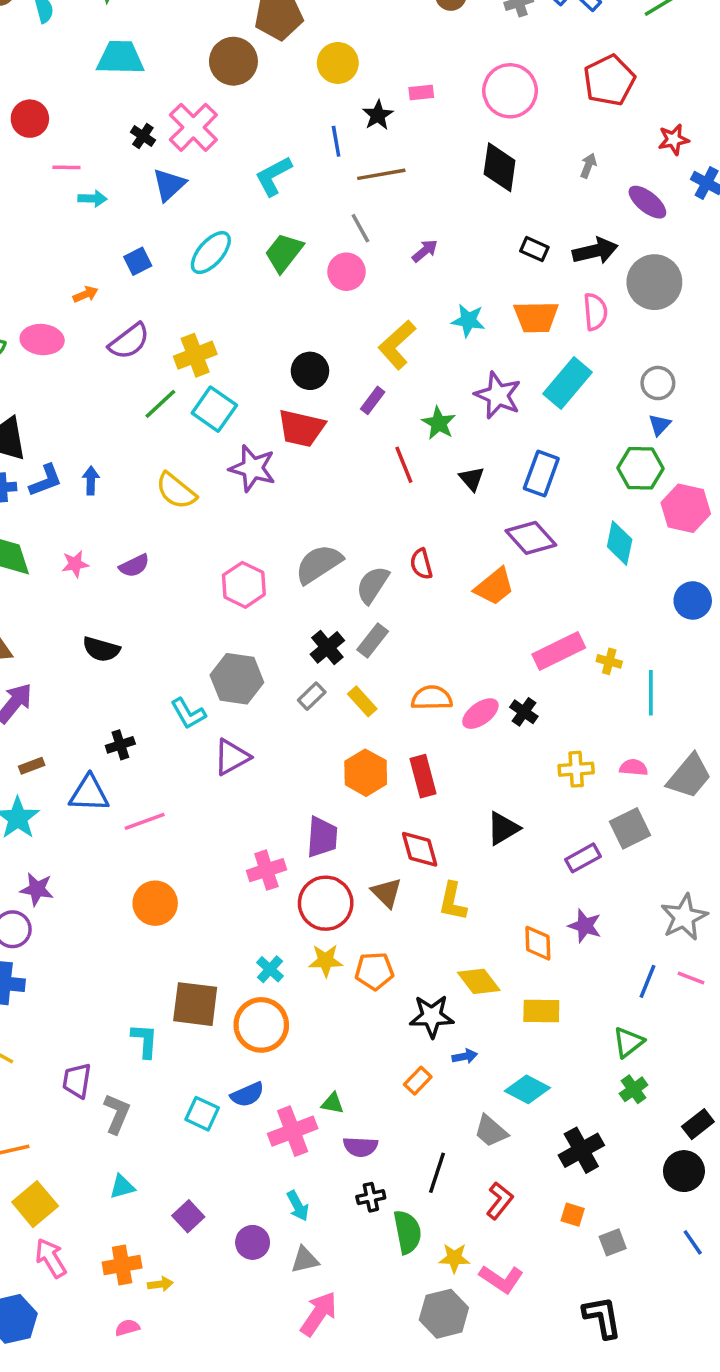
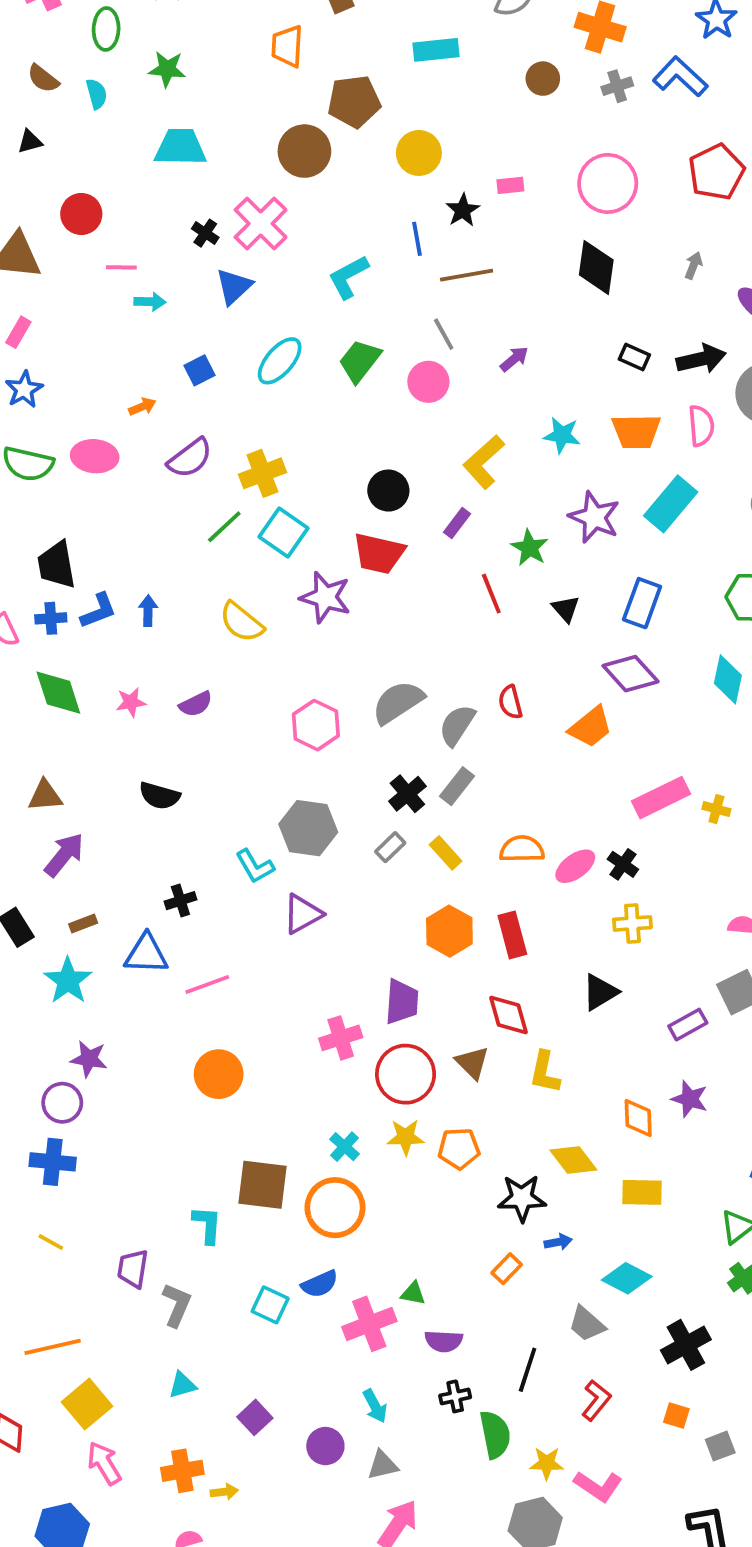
yellow cross: (576, 769) -> (632, 923), moved

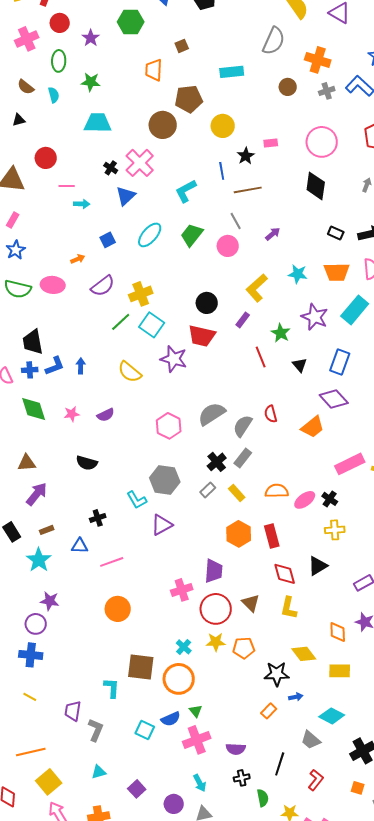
blue triangle: (146, 954) -> (80, 546), size x0.7
red diamond: (509, 1015) -> (285, 574), moved
green triangle: (413, 1293) -> (196, 711), moved, turned 40
green semicircle: (495, 1435) -> (263, 798), size x0.7

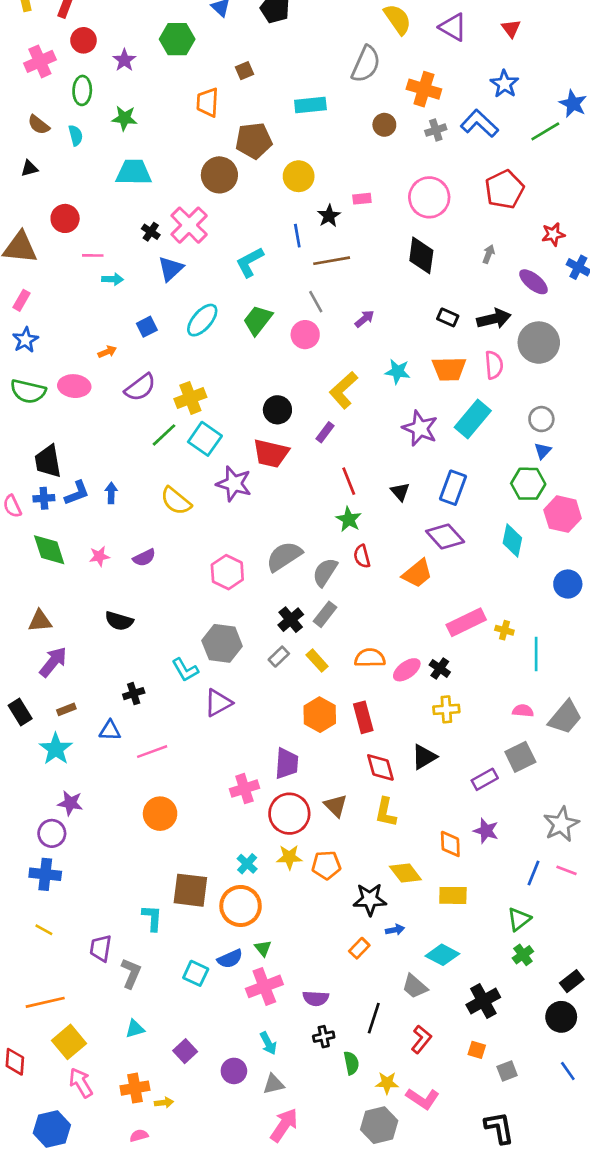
green star: (281, 333) -> (349, 519), moved

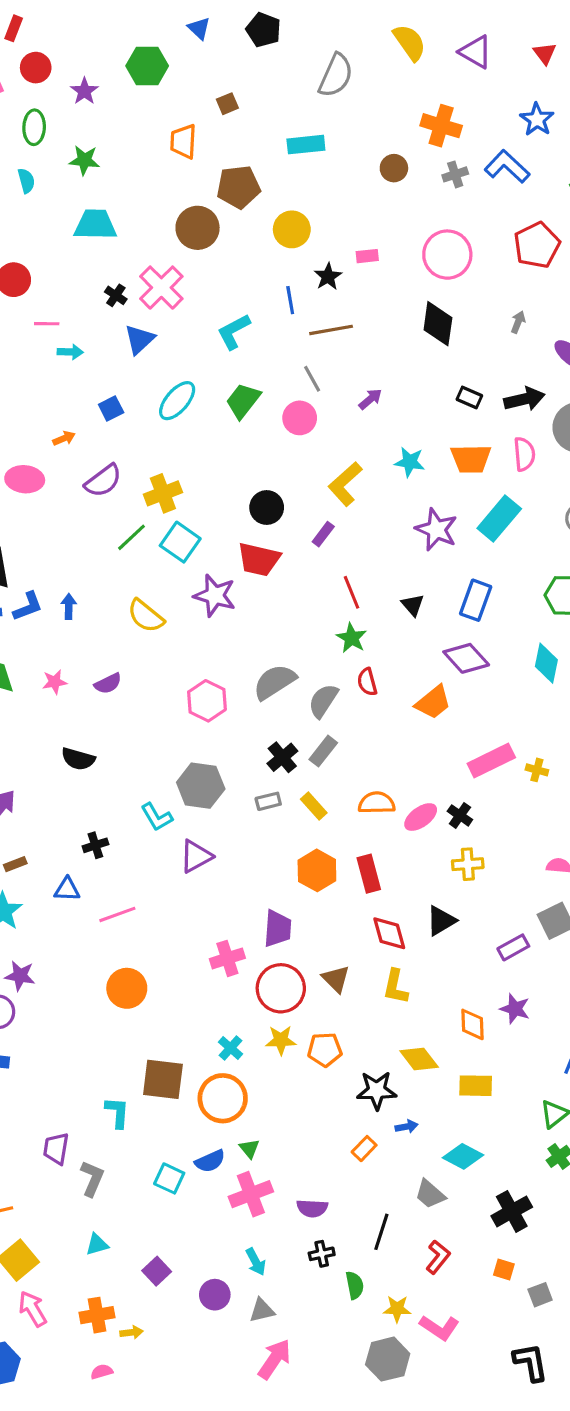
gray semicircle: (366, 64) -> (336, 75), moved
gray rectangle: (279, 657) -> (268, 801), turned 30

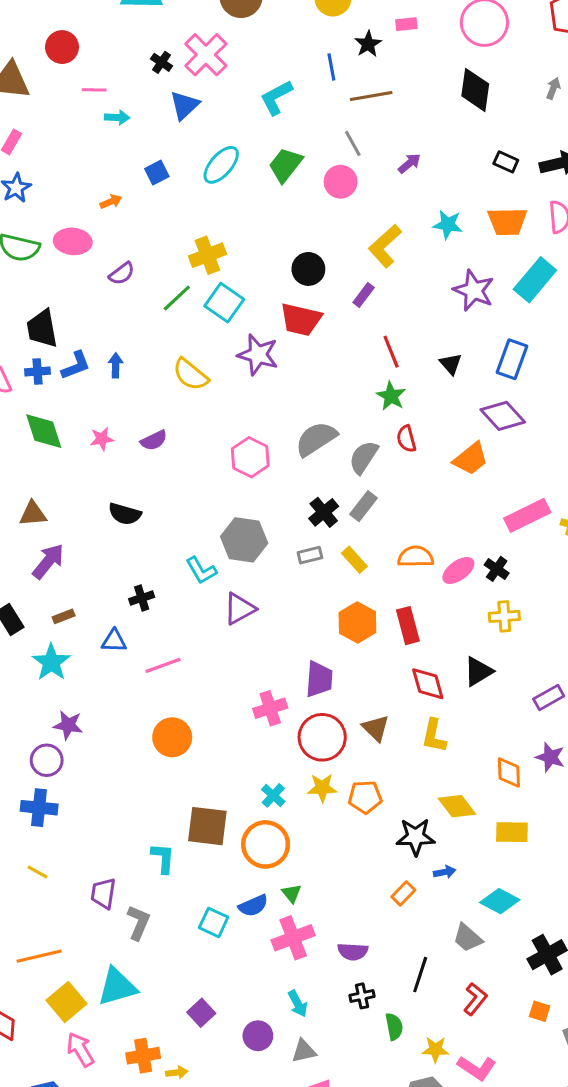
purple semicircle: (103, 481) -> (122, 274), moved, size x0.7
cyan triangle: (97, 1244) -> (117, 987), moved, size x1.8

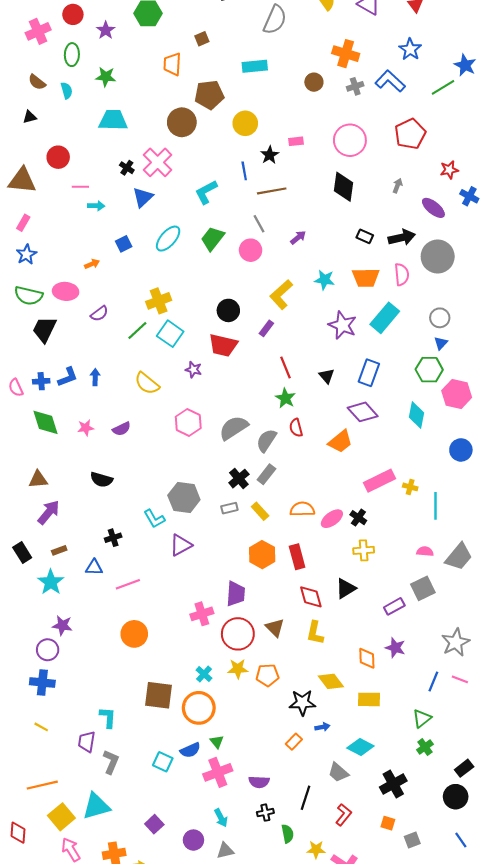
black trapezoid: (42, 329) -> (44, 329), moved, turned 36
purple star: (258, 355) -> (193, 370), size x0.6
pink hexagon: (250, 457) -> (188, 422), moved
cyan L-shape: (163, 858) -> (108, 717), moved

